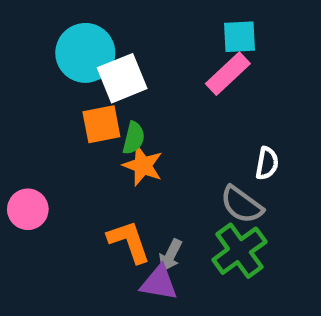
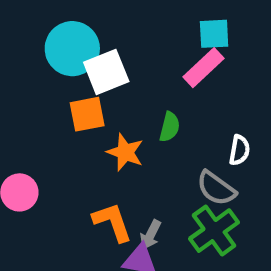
green semicircle: (134, 138) -> (170, 127), moved

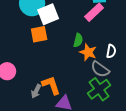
orange star: (125, 152) -> (88, 52), moved
gray arrow: (151, 235) -> (36, 91), moved

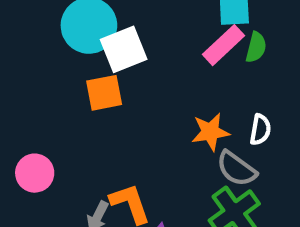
green semicircle: (78, 40) -> (256, 47), moved
orange star: (88, 52) -> (210, 132), turned -30

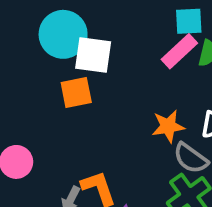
white square: (124, 49) -> (93, 55), turned 30

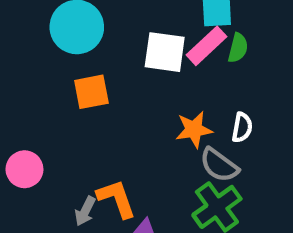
white square: (93, 55) -> (165, 52), moved

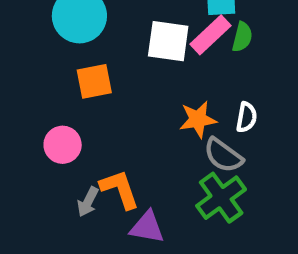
pink circle: (24, 169) -> (63, 145), moved

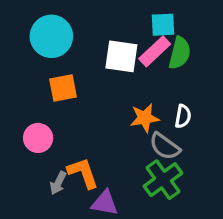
green semicircle: (242, 37) -> (180, 53), size x1.4

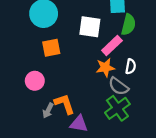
pink rectangle: (155, 51) -> (112, 46), moved

